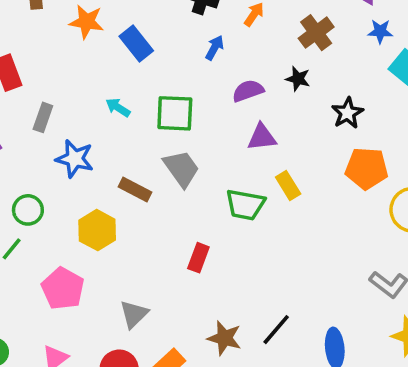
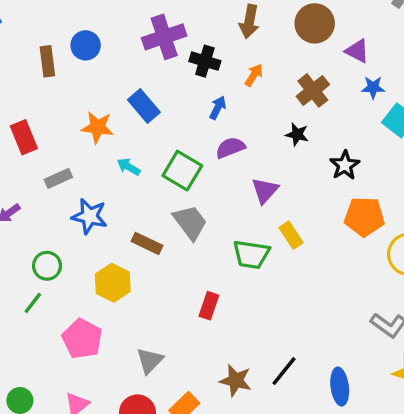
orange star: (87, 22) -> (97, 127), moved
purple semicircle: (248, 91) -> (230, 148), moved
green square: (175, 113) -> (182, 171), turned 30
gray rectangle: (43, 117) -> (58, 178), turned 48
purple triangle: (262, 137) -> (265, 190), turned -40

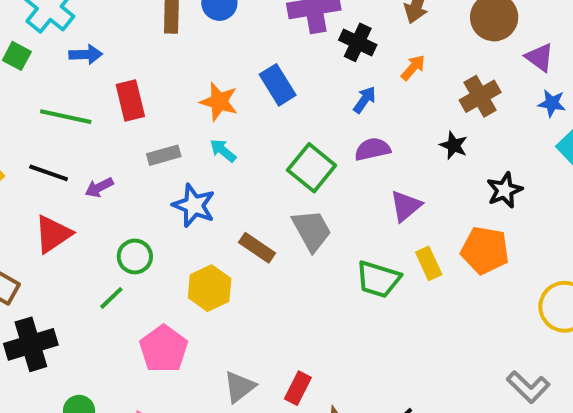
cyan arrow: (129, 167) -> (223, 151), moved
orange pentagon: (364, 217) -> (485, 250), moved
red rectangle: (209, 306) -> (298, 388), moved

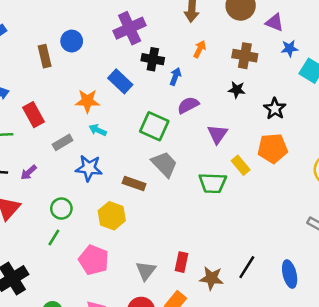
black cross: (358, 42) -> (153, 59), moved
brown cross: (480, 96) -> (245, 56), turned -35

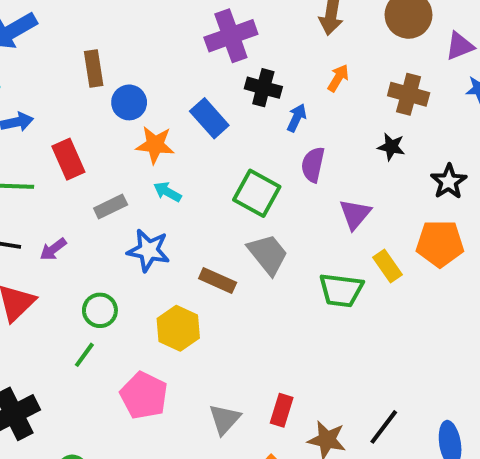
purple triangle: (275, 22) -> (460, 46), turned -48
blue circle: (72, 41) -> (129, 102), moved
purple semicircle: (188, 105) -> (313, 165), turned -55

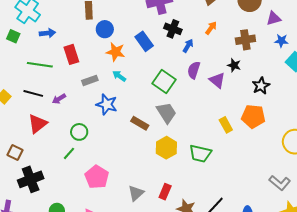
brown cross: (409, 94) -> (245, 40), turned -30
purple triangle: (355, 214) -> (217, 80), moved, turned -36
green trapezoid: (341, 290) -> (200, 154), moved
yellow hexagon: (178, 328) -> (166, 148), moved

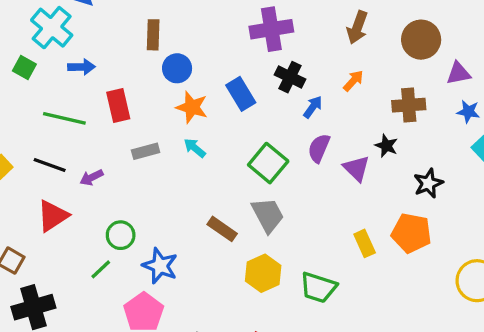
blue star: (107, 104) -> (160, 266), moved

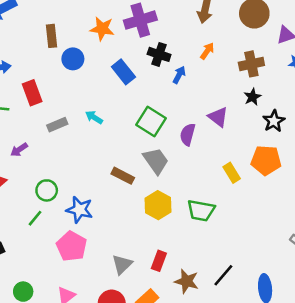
orange star: (192, 107) -> (102, 29), moved
black star: (386, 146) -> (252, 97), moved, turned 30
purple semicircle: (319, 148) -> (188, 134), moved

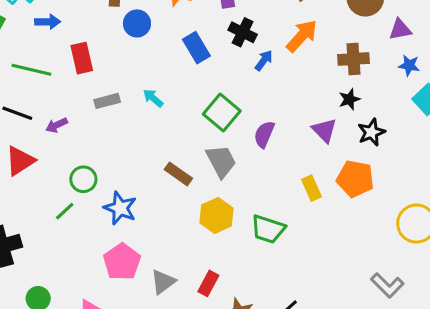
orange arrow: (207, 51) -> (302, 36), size x1.6
purple triangle: (218, 117) -> (324, 130), moved
pink pentagon: (72, 246) -> (122, 262), moved

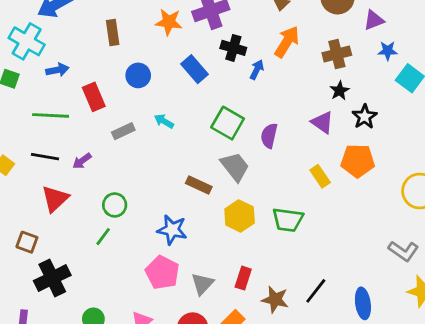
blue circle: (137, 23) -> (138, 75), moved
blue star: (120, 208) -> (172, 230), moved

